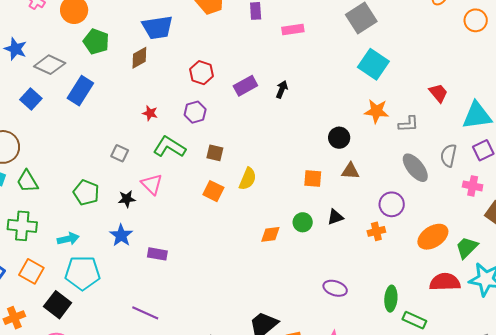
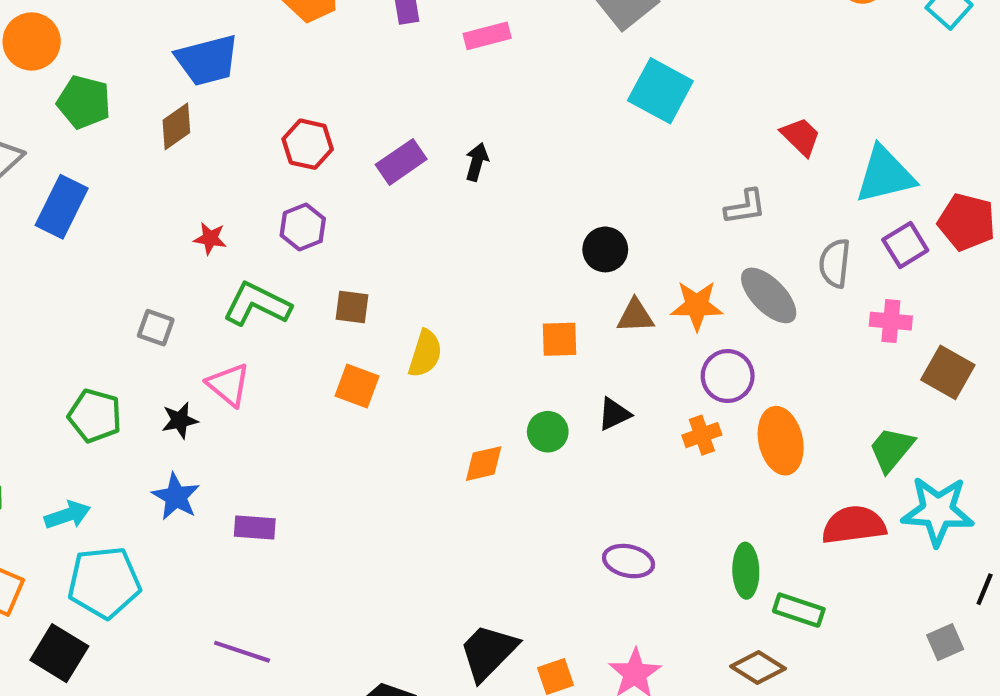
orange star: (376, 111) -> (697, 306), moved
orange ellipse: (433, 237) -> (781, 441), moved, turned -64

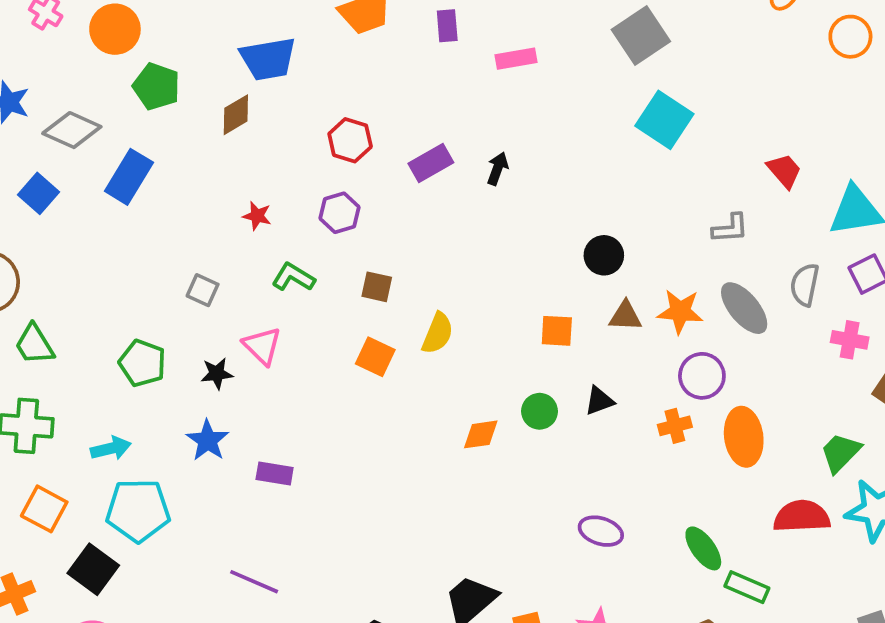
green L-shape: (257, 304) -> (293, 277), size x0.7
green ellipse: (746, 571) -> (703, 548), turned -39

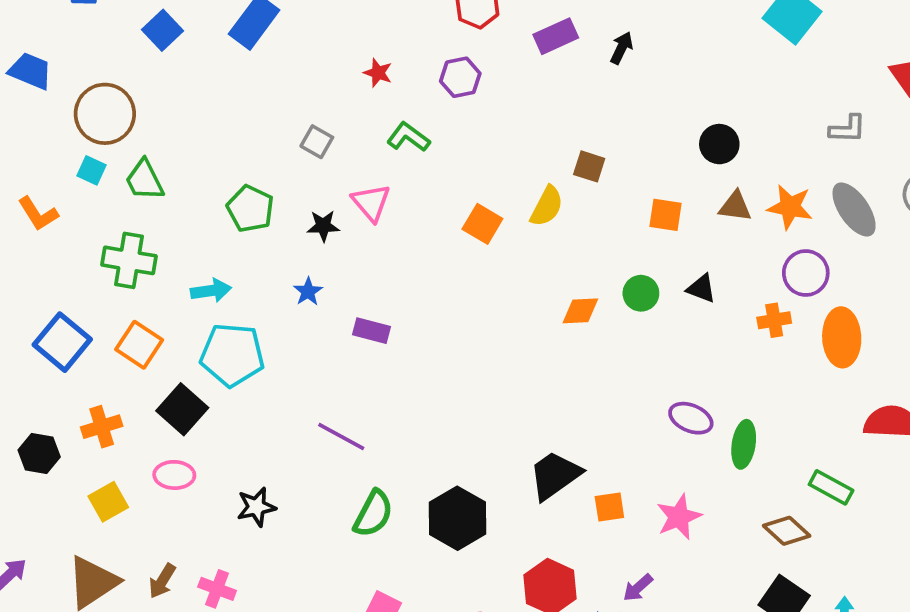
brown square: (377, 287) -> (589, 166), moved
black triangle: (599, 401) -> (701, 288), turned 36
blue star: (208, 440) -> (308, 292), size x0.7
green ellipse: (703, 548) -> (744, 444), moved, turned 39

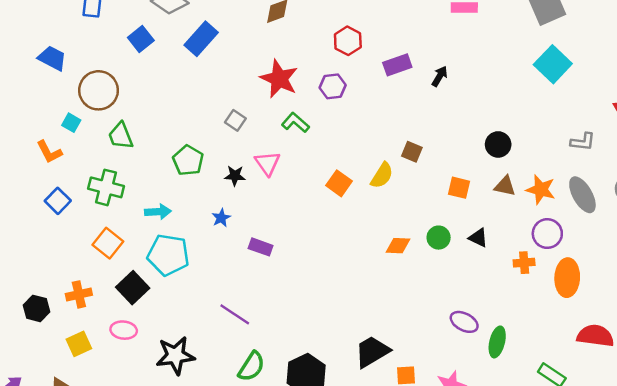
red star: (378, 73) -> (279, 79), size x2.0
cyan square: (92, 170) -> (71, 123), moved
blue square: (62, 342) -> (58, 201), moved, size x0.7
black star: (256, 507) -> (175, 356), size x1.5

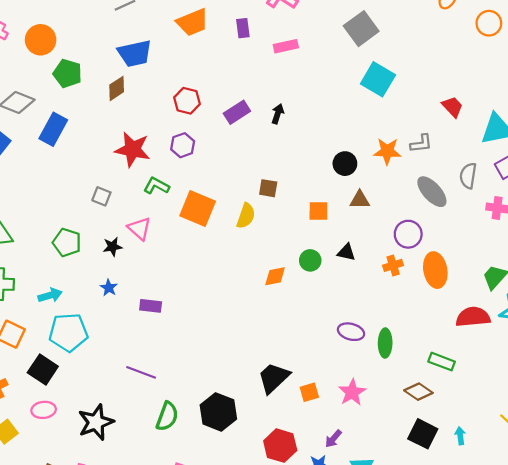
orange square: (339, 183) -> (198, 209), moved, size x1.5
orange star: (541, 190) -> (387, 151), moved

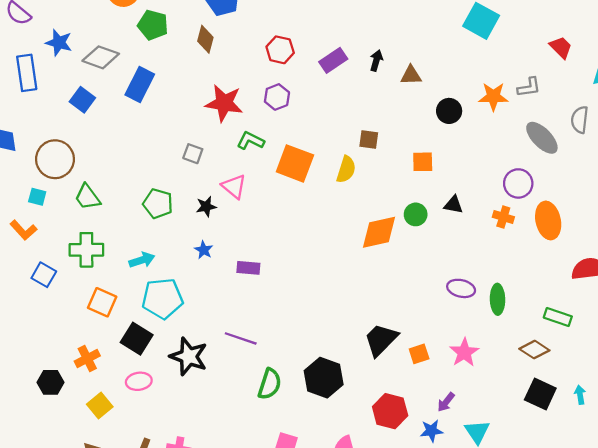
brown diamond: (117, 88) -> (205, 39), turned -40
brown triangle: (360, 200) -> (411, 75), moved
orange cross: (393, 265) -> (503, 217), turned 36
orange diamond: (275, 276) -> (379, 232), size x1.6
black star: (96, 422) -> (189, 356), moved, turned -30

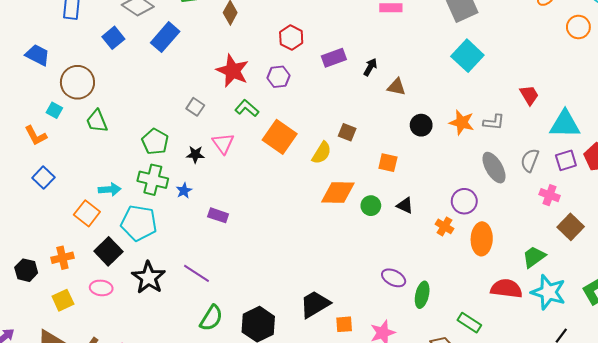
orange diamond: (379, 232) -> (338, 192), moved
green cross: (86, 250) -> (153, 180), moved
cyan arrow: (142, 260) -> (110, 189), moved

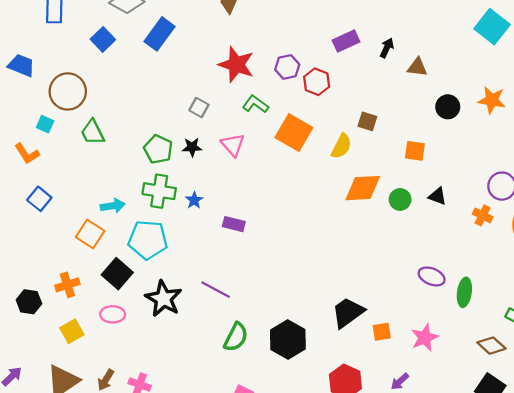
red hexagon: (291, 38) -> (317, 82), moved
black star: (195, 154) -> (192, 147), moved

